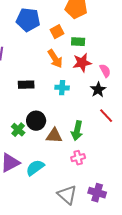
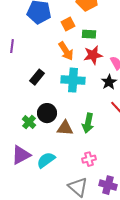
black rectangle: (26, 85) -> (37, 77), turned -49
cyan cross: (62, 88) -> (73, 80), size x1.6
pink cross: (78, 158) -> (89, 159), moved

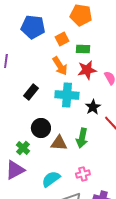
black star: (109, 82) -> (93, 107), moved
green cross: (29, 122) -> (23, 148), moved
cyan semicircle: (46, 160) -> (51, 179), moved

